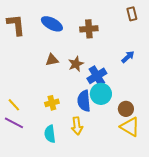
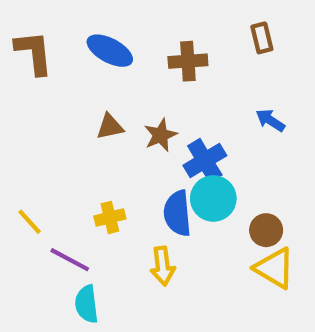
brown rectangle: (132, 14) -> (262, 38), moved
blue arrow: (128, 57) -> (270, 120), turned -104
purple line: (14, 123) -> (70, 260), moved
cyan semicircle: (50, 134) -> (87, 304), moved

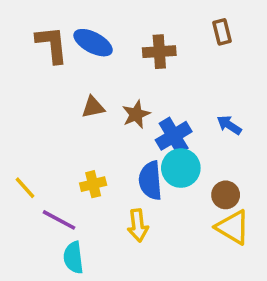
brown L-shape: (34, 53) -> (52, 44), moved
blue arrow: (270, 120) -> (229, 125), moved

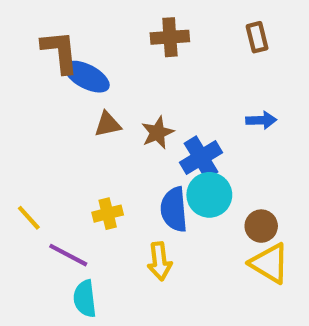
blue ellipse: (93, 43) -> (87, 77), moved
brown cross: (159, 52) -> (170, 37), moved
blue arrow: (229, 125) -> (261, 120), moved, turned 145

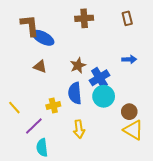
brown triangle: (108, 124) -> (40, 67), moved, turned 32
blue semicircle: (174, 209) -> (75, 93), moved
purple line: (68, 255) -> (34, 126), turned -72

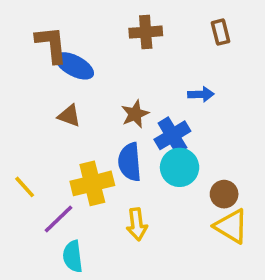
blue arrow: (129, 59) -> (201, 94), moved
yellow cross: (53, 105) -> (92, 183), size x1.6

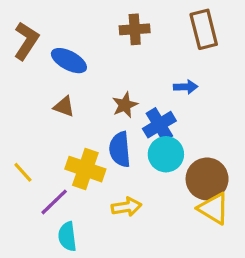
brown rectangle: (220, 32) -> (204, 29), size x1.6
brown L-shape: (51, 45) -> (26, 41), moved, turned 39
yellow cross: (92, 183) -> (85, 169), turned 33
brown circle: (224, 194) -> (207, 179), size x1.6
yellow arrow: (137, 224) -> (126, 207), turned -92

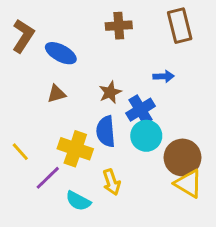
brown triangle: (64, 107) -> (56, 94), turned -36
yellow arrow: (126, 207) -> (112, 182), turned 80
cyan semicircle: (67, 236) -> (78, 201), moved, turned -55

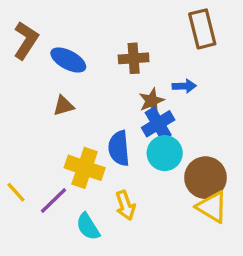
brown cross: (119, 26) -> (134, 58), moved
brown star: (110, 92) -> (152, 101), moved
yellow line: (20, 152) -> (16, 192), moved
cyan semicircle: (78, 201) -> (88, 227), turned 30

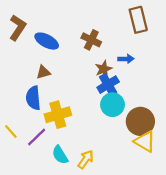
brown cross: (134, 58) -> (91, 40), turned 30
blue semicircle: (119, 148) -> (33, 98), moved
yellow cross: (85, 168) -> (58, 115), turned -35
yellow arrow: (125, 205) -> (86, 159), moved, turned -126

